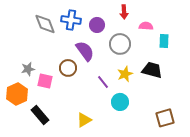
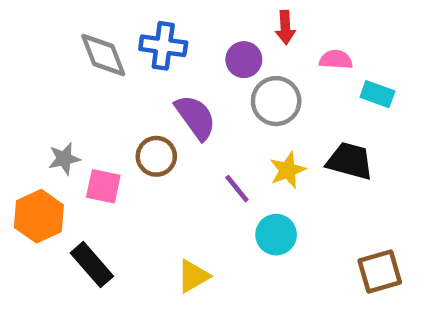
purple circle: (97, 25) -> (244, 60), moved
cyan rectangle: (164, 41) -> (377, 94), turned -72

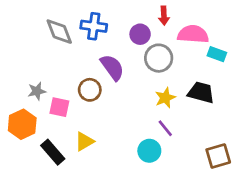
pink semicircle: (336, 60) -> (193, 34), size x1.6
purple line: (237, 189) -> (165, 128), moved
cyan circle: (276, 235) -> (149, 151), moved
yellow triangle: (193, 276) -> (84, 141), moved

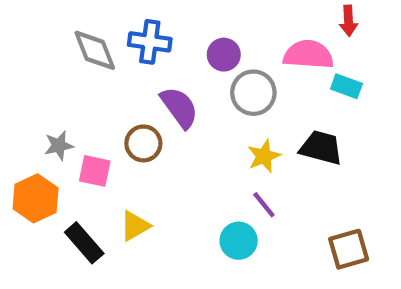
red arrow: (164, 16) -> (349, 21), moved

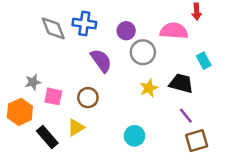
cyan rectangle: (346, 86) -> (204, 61), moved, turned 42
brown circle: (143, 143) -> (88, 98), moved
purple line: (264, 205) -> (186, 116), moved

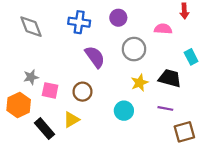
gray diamond: (53, 28) -> (31, 27), moved
purple circle: (126, 31) -> (118, 18), moved
pink semicircle: (174, 31) -> (163, 29), size x0.7
purple line: (186, 116) -> (165, 108), moved, turned -40
cyan circle: (134, 136) -> (124, 111), moved

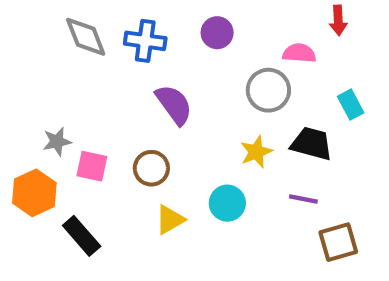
gray diamond: (31, 27) -> (86, 37), moved
gray circle: (134, 49) -> (268, 90), moved
yellow triangle: (71, 120) -> (170, 220), moved

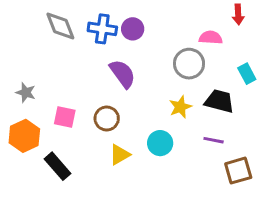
purple circle: (217, 33) -> (133, 29), moved
gray star: (57, 142) -> (26, 92), moved, turned 30

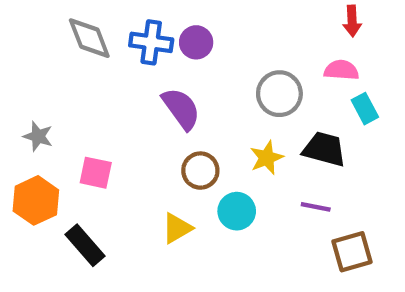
pink semicircle: (211, 38) -> (341, 70), moved
brown circle: (107, 118) -> (200, 171), moved

